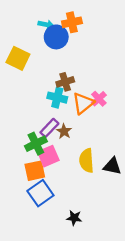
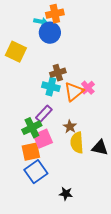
orange cross: (72, 22) -> (55, 14), moved
brown star: (64, 131) -> (70, 127), moved

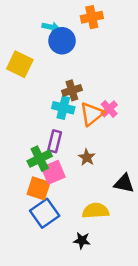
orange cross: (55, 14) -> (92, 17), moved
purple rectangle: (44, 114) -> (55, 141), turned -30
yellow semicircle: (77, 143) -> (96, 211), moved, turned 90
orange square: (31, 152) -> (38, 188), turned 30

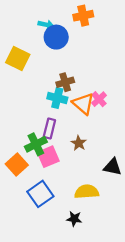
orange triangle: (92, 114) -> (83, 104), turned -40
orange square: (38, 188) -> (17, 165), moved, turned 30

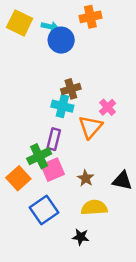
yellow square: (18, 59) -> (20, 23), moved
orange triangle: (83, 104) -> (90, 127), moved, turned 30
brown star: (79, 143) -> (86, 178), moved

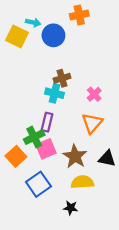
yellow square: (20, 23) -> (17, 36), moved
cyan arrow: (50, 27) -> (33, 22), moved
orange triangle: (90, 127) -> (92, 123), moved
brown star: (86, 178) -> (75, 156), size x1.6

